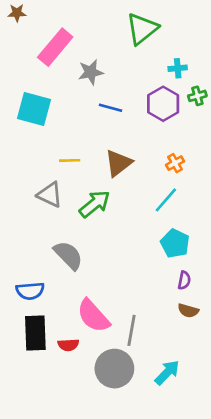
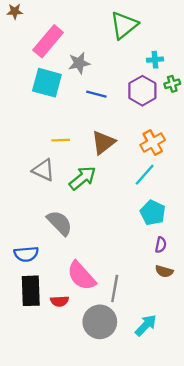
cyan square: (34, 109) -> (47, 83), moved
orange cross: (175, 163) -> (153, 142), size x1.5

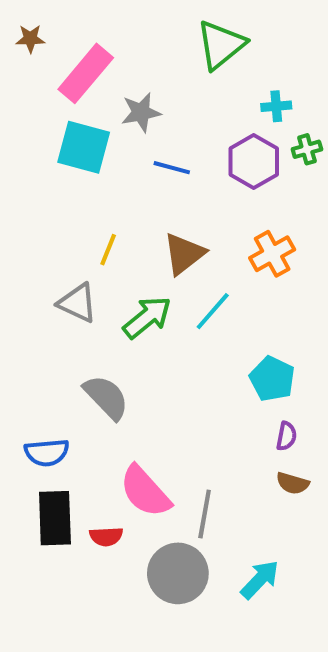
brown star: (15, 11) -> (30, 39), moved
yellow line: (61, 140) -> (108, 250), turned -66
cyan line: (145, 175) -> (213, 311), moved

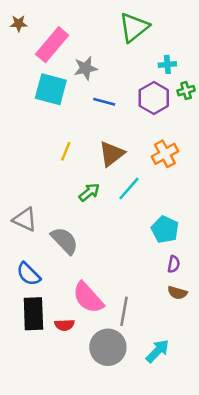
gray triangle: (77, 303) -> (25, 220), moved
green arrow: (147, 317) -> (89, 192), size x0.7
blue semicircle: (47, 453) -> (29, 274), turned 50

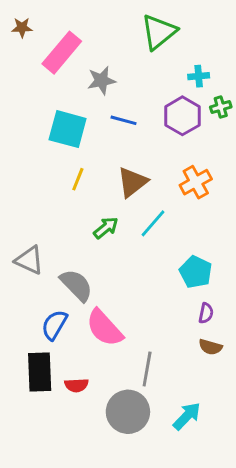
cyan square: (51, 89) -> (68, 129), moved
blue semicircle: (29, 274) -> (54, 325), moved, turned 75
pink semicircle: (88, 298) -> (104, 328), moved

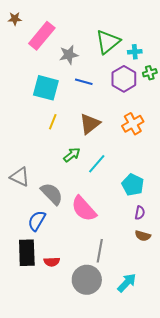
green triangle: (159, 32) -> (108, 42), moved
cyan line: (153, 223) -> (97, 164), moved
pink semicircle: (104, 328) -> (84, 209), moved

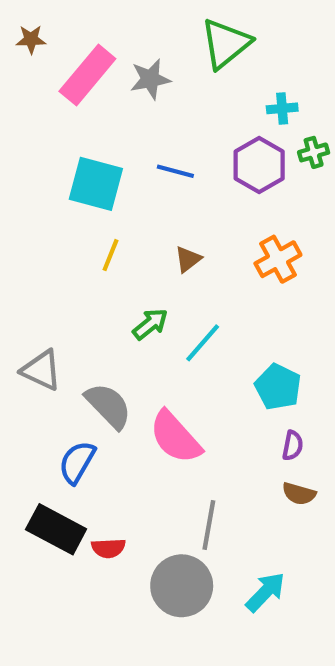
green triangle: (108, 42) -> (226, 44), moved
gray star: (69, 55) -> (150, 79), moved
brown triangle: (90, 124) -> (188, 259), size x0.6
black rectangle: (27, 253) -> (56, 529), turned -60

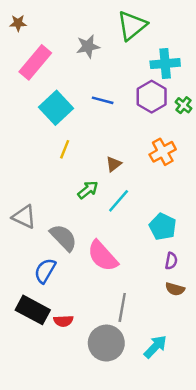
pink rectangle: (87, 75) -> (35, 62), moved
cyan cross: (282, 108) -> (165, 64), size x1.6
green cross: (314, 152) -> (184, 105), moved, turned -35
cyan square: (96, 184) -> (56, 108), turned 32
brown triangle: (188, 259) -> (114, 164), moved

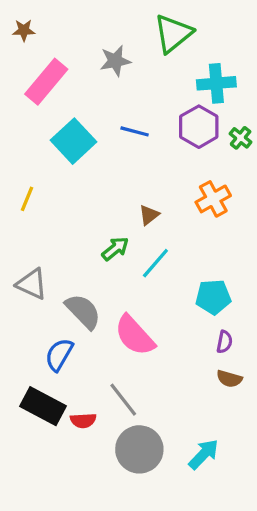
yellow line: (65, 149) -> (27, 199), moved
cyan pentagon: (163, 227) -> (213, 297), turned -30
gray line: (122, 307) -> (123, 400), moved, turned -48

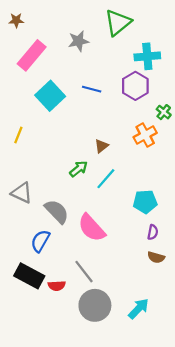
green cross: (241, 138) -> (164, 112), moved

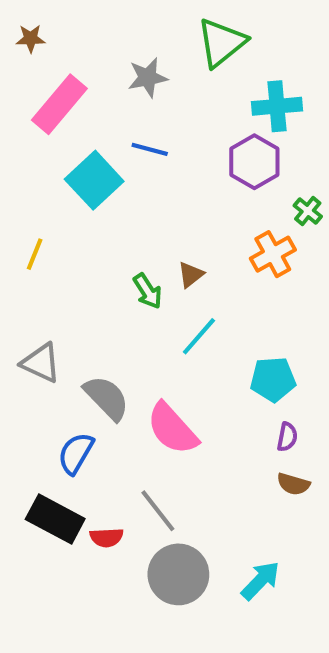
blue line: (92, 89) -> (150, 149), moved
green arrow: (79, 169) -> (148, 291), moved, turned 96

